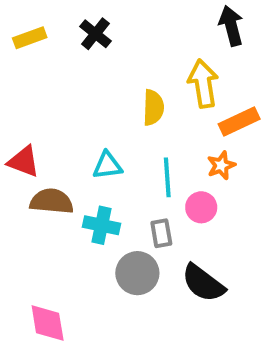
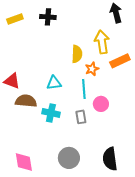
black cross: (95, 34) -> (48, 17), turned -35
orange star: (221, 165) -> (92, 69), moved
gray circle: (137, 273) -> (69, 158), moved
black semicircle: (203, 283) -> (110, 159), moved, turned 45

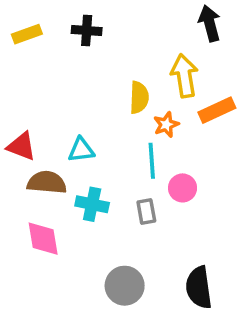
cyan triangle: (54, 83) -> (81, 150), moved
pink diamond: (24, 162) -> (43, 239), moved

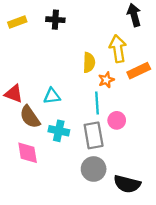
brown semicircle: (47, 183) -> (30, 117), turned -130
gray rectangle: (146, 211) -> (94, 135), size x1.6
gray circle: (125, 286) -> (94, 169), moved
black semicircle: (199, 287) -> (127, 184), turned -68

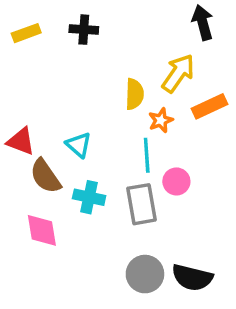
yellow arrow: (118, 49) -> (178, 73), turned 44
cyan triangle: (52, 96) -> (79, 145), turned 48
gray circle: (94, 169) -> (145, 274), moved

